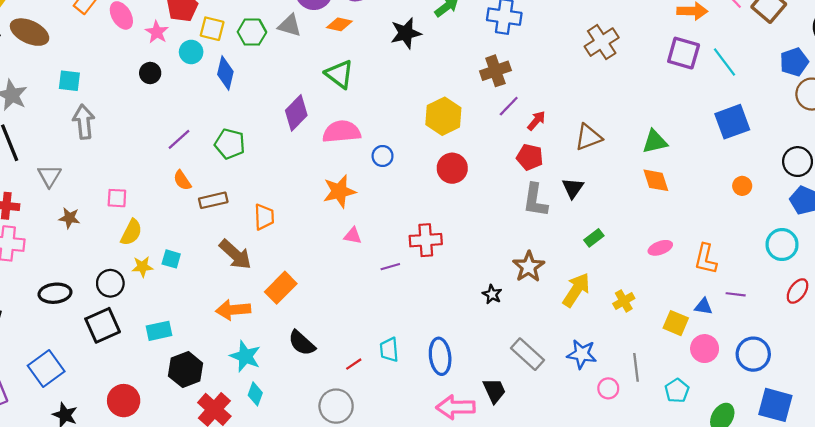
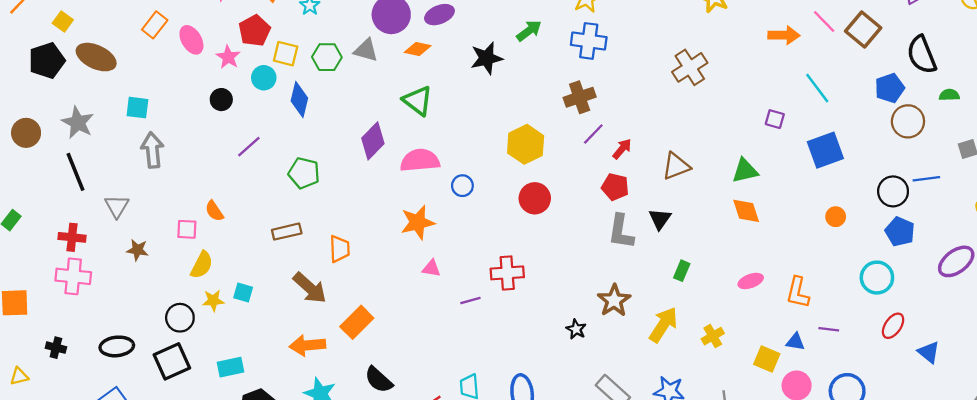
purple square: (684, 53) -> (775, 119), moved, size x0.6
purple line: (179, 139) -> (249, 147), moved
orange semicircle: (182, 180) -> (214, 211), moved
green rectangle: (594, 238) -> (682, 271), turned -30
black ellipse: (55, 293) -> (117, 346), moved

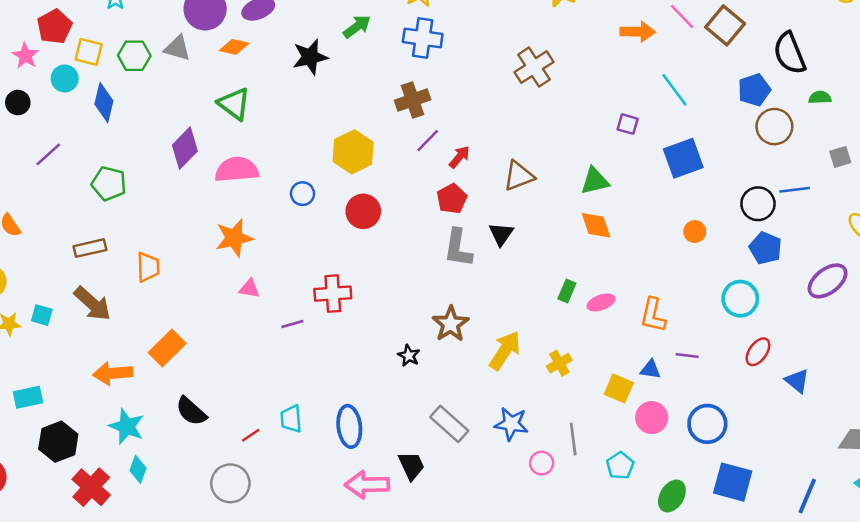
blue circle: (462, 186) -> (302, 194), moved
red pentagon: (615, 187) -> (452, 199), turned 30
green rectangle: (682, 271) -> (567, 291), moved
brown arrow: (310, 288) -> (92, 304), moved

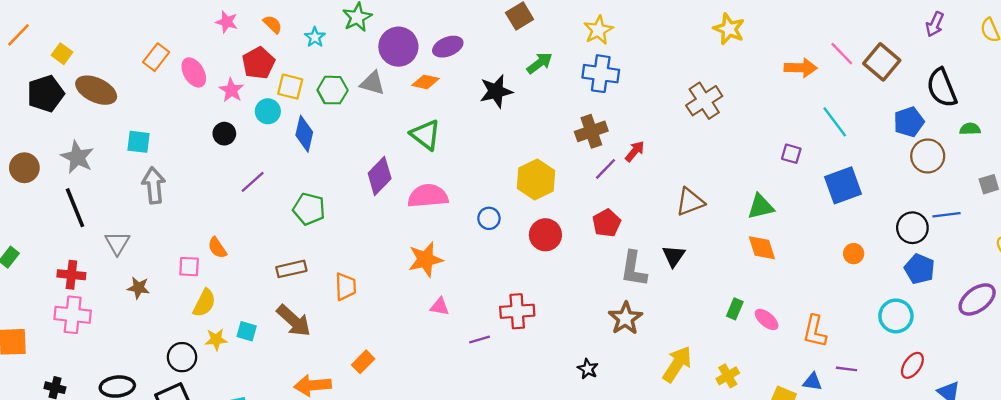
red arrow: (459, 157) -> (635, 151), moved
red pentagon: (452, 199) -> (607, 223), moved
pink ellipse: (601, 302) -> (767, 319), turned 60
brown star: (451, 324) -> (625, 318), moved
orange rectangle: (167, 348) -> (363, 362), size x0.7

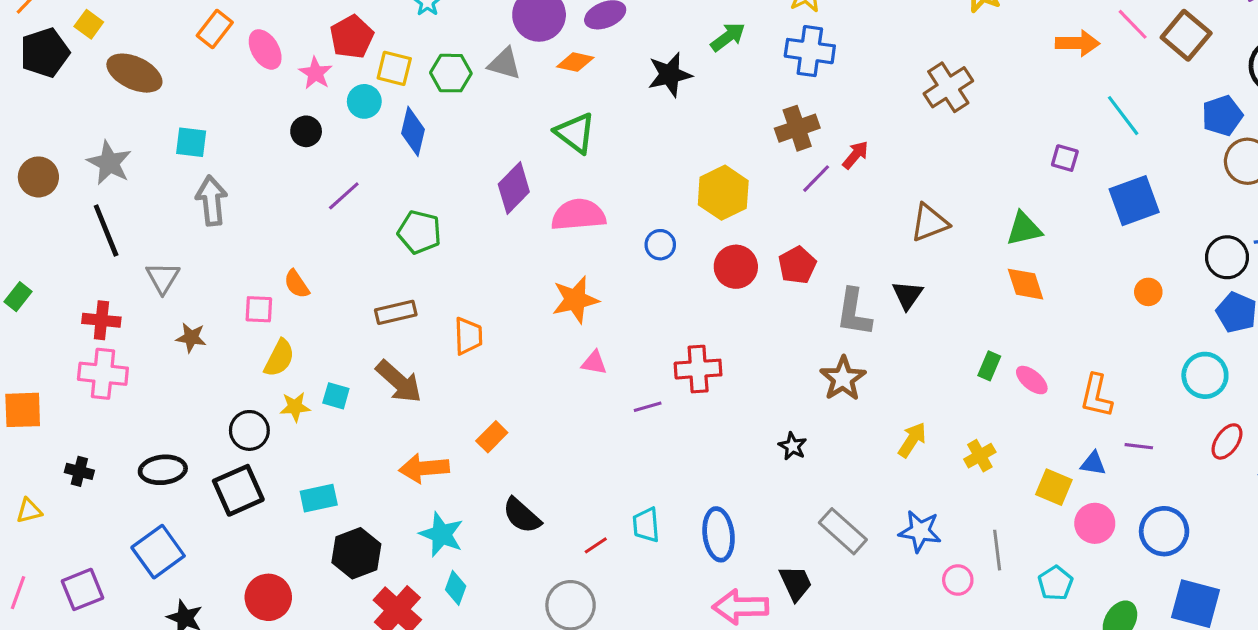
black pentagon: (46, 94) -> (45, 53), moved
red pentagon: (607, 223) -> (797, 265), moved
yellow arrow: (677, 364) -> (912, 440), size x0.7

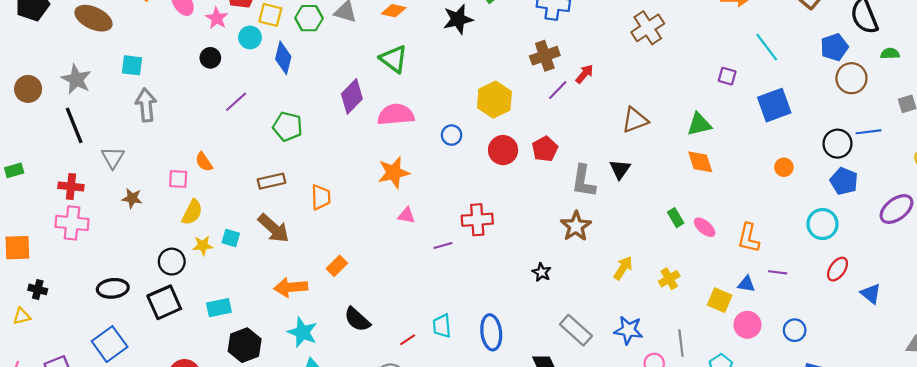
green rectangle: (18, 297) -> (14, 170), turned 36
green rectangle: (989, 366) -> (676, 218), turned -54
black cross: (79, 471) -> (38, 289), moved
blue circle: (1164, 531) -> (795, 330), size x0.7

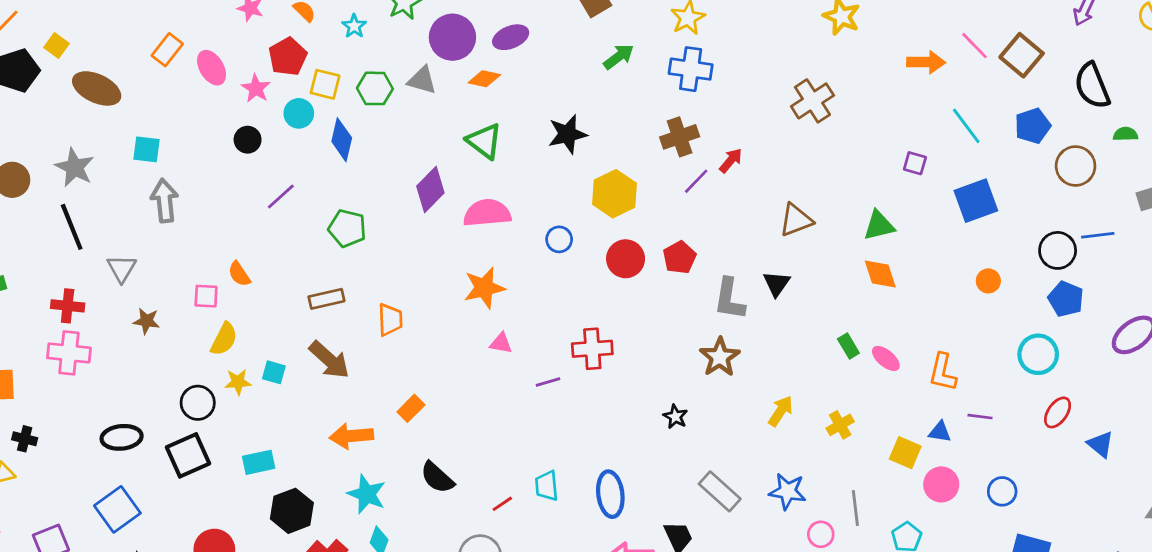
black star: (458, 19) -> (567, 134), moved
blue pentagon: (834, 47) -> (1033, 126), moved

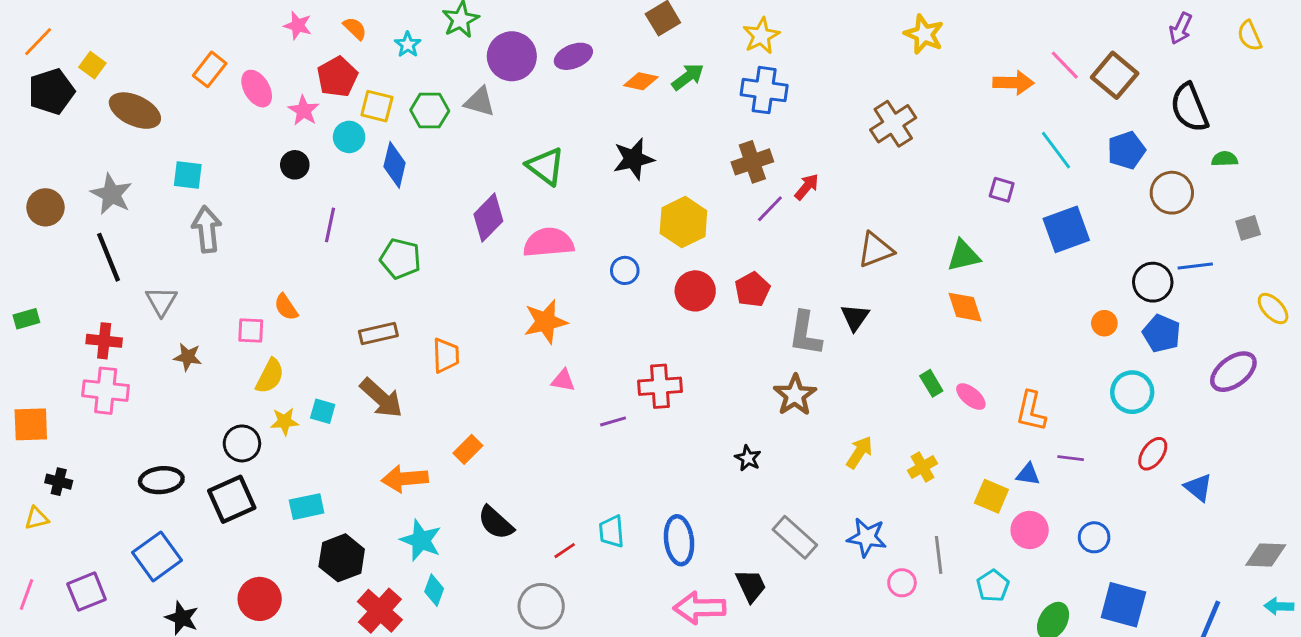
orange diamond: (484, 79) -> (641, 81), moved
purple line: (281, 196) -> (330, 225), turned -36
orange circle: (988, 281) -> (1104, 323), moved

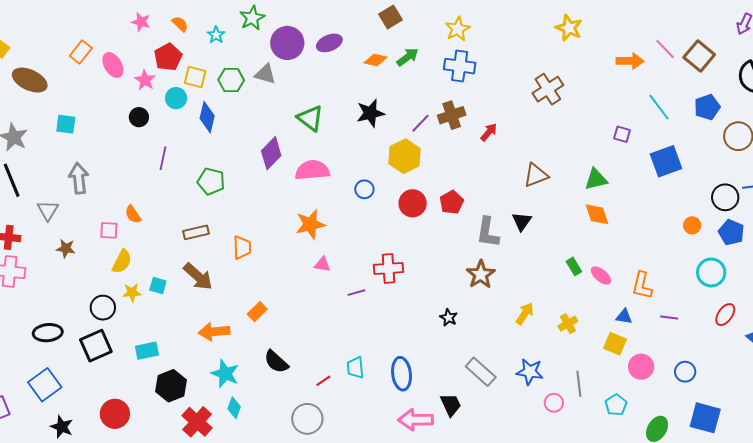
purple line: (770, 209) -> (421, 123), moved
gray arrow: (207, 229) -> (79, 178), moved
blue triangle: (1028, 474) -> (624, 317), moved

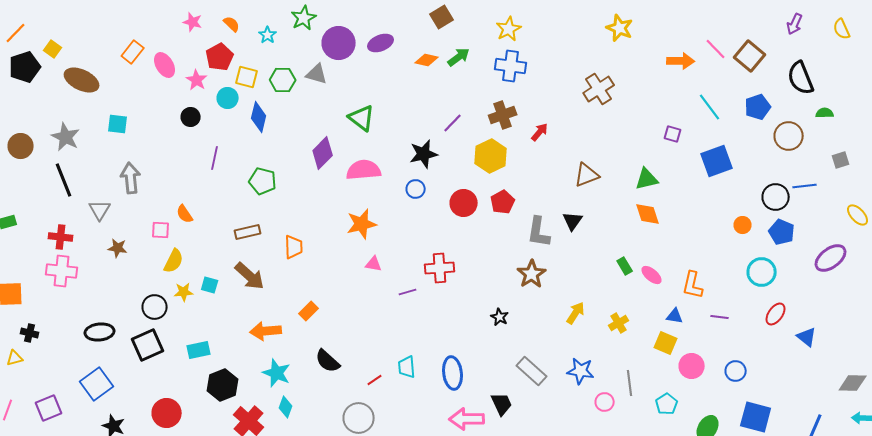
black star: (370, 113) -> (424, 154), moved
purple line: (421, 123) -> (453, 123), moved
yellow hexagon: (405, 156) -> (491, 156), moved

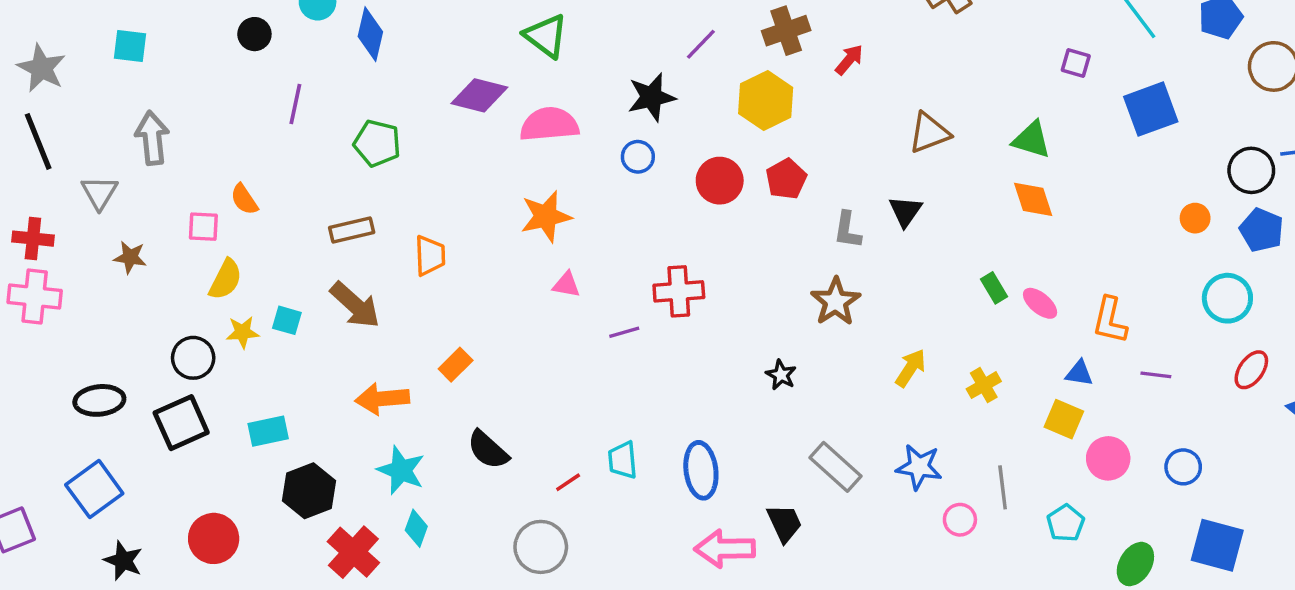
purple diamond: (323, 153) -> (479, 95), turned 60
green triangle: (647, 179) -> (1031, 140), turned 30
gray L-shape: (539, 232) -> (847, 230), size x0.7

